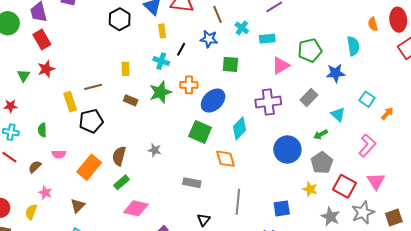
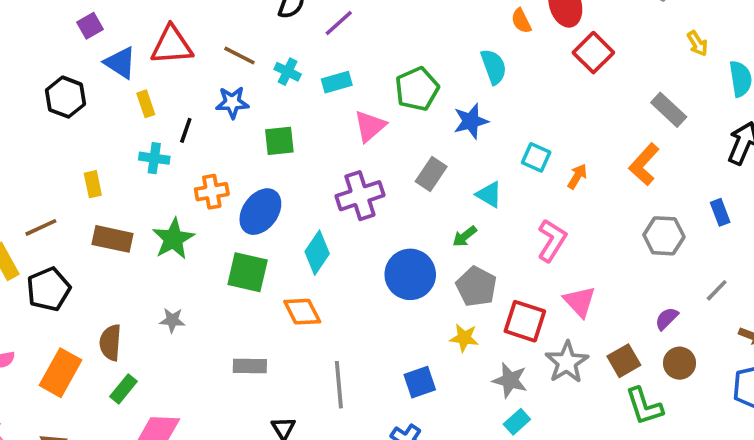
brown line: (217, 14) -> (239, 55), turned -30
green star: (160, 92) -> (173, 239), moved
brown rectangle: (131, 100) -> (112, 239), size x1.5

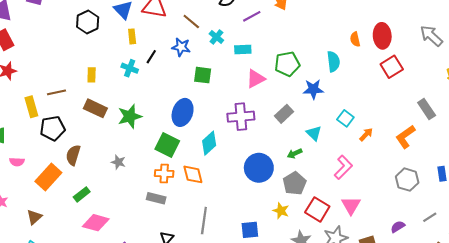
orange cross: (212, 192) -> (164, 174), moved
blue ellipse: (260, 212) -> (183, 112), turned -30
brown semicircle: (110, 343) -> (73, 155), moved

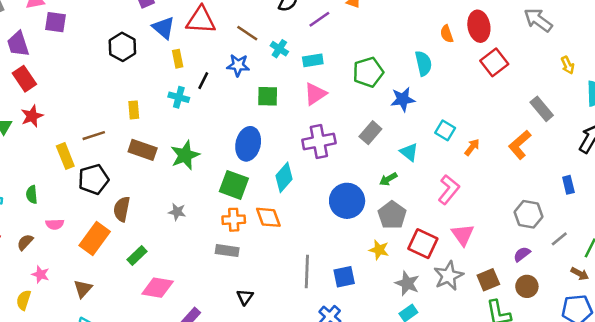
pink triangle: (256, 79) -> (315, 94), moved
gray hexagon: (407, 180) -> (528, 214), moved
gray line: (204, 221) -> (307, 271), moved

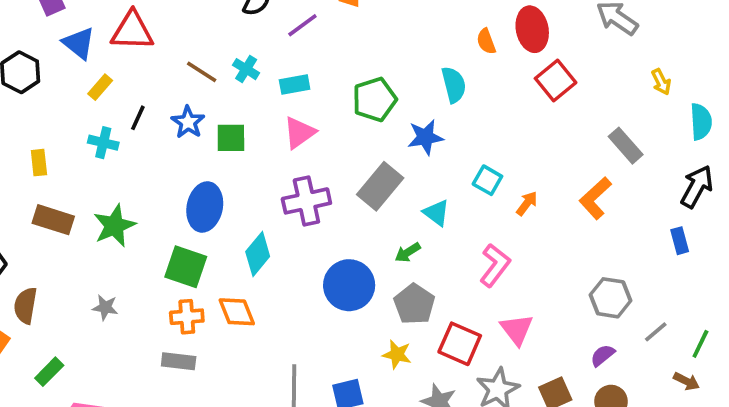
brown line: (247, 33) -> (202, 72), moved
yellow rectangle: (178, 59) -> (100, 87), turned 54
blue star: (238, 65) -> (188, 122), moved, turned 30
gray rectangle: (370, 133) -> (380, 186), size x1.4
blue rectangle: (568, 185) -> (680, 241), moved

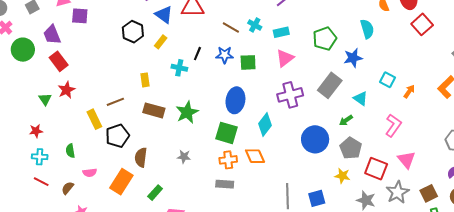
yellow rectangle: (100, 87) -> (161, 42), moved
blue star: (188, 122) -> (225, 55), turned -30

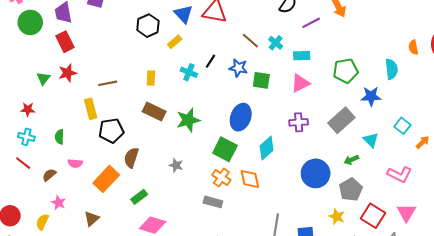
purple cross: (290, 95) -> (299, 122), size x0.7
brown line: (115, 102) -> (108, 83), moved
pink L-shape: (393, 125) -> (399, 174), turned 70
orange cross: (228, 160) -> (221, 177), turned 30

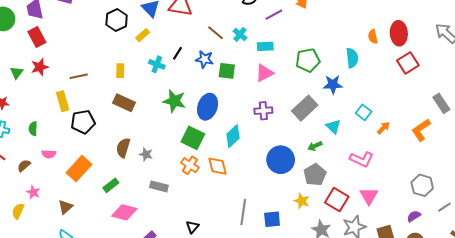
green star: (188, 120) -> (174, 101), moved, turned 30
brown semicircle: (131, 158) -> (123, 148), moved
gray rectangle: (213, 202) -> (159, 186), moved

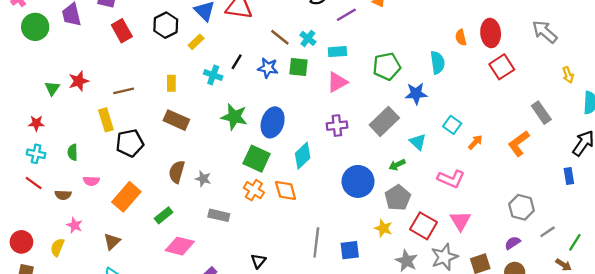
red rectangle: (37, 37) -> (122, 31), moved
green square: (227, 71) -> (298, 67), moved
brown semicircle: (24, 166) -> (63, 195), turned -136

